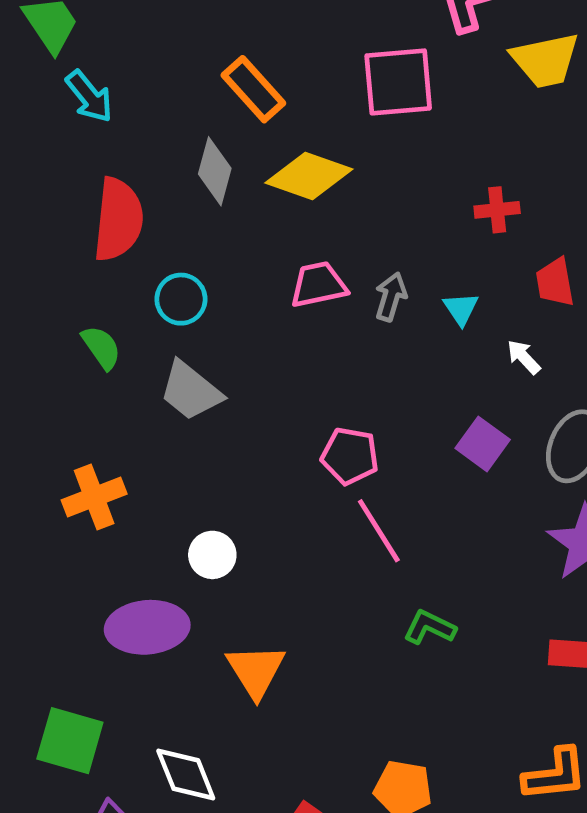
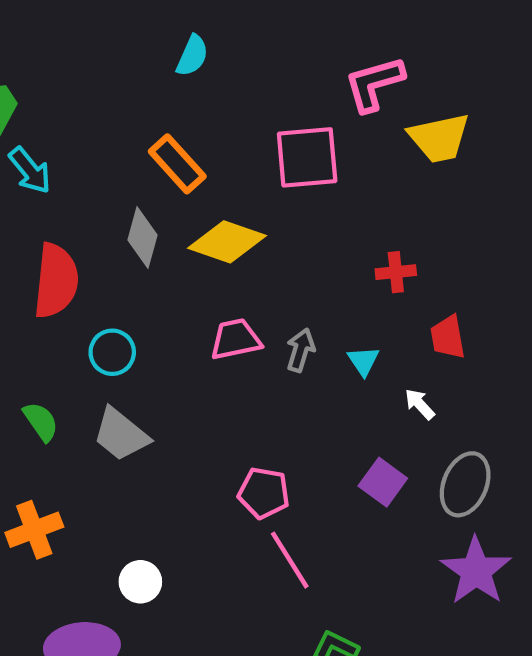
green semicircle: (101, 347) -> (41, 422), moved

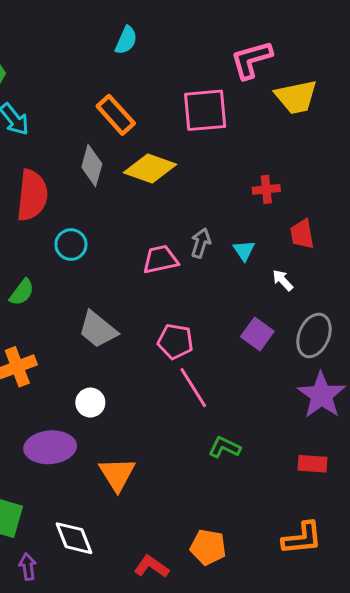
pink trapezoid: (236, 339) -> (160, 259), moved
green semicircle: (41, 422) -> (22, 292), turned 72
gray trapezoid: (121, 435) -> (98, 329), moved

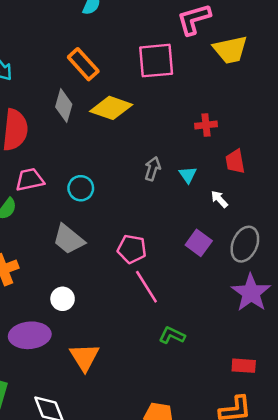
cyan circle: (71, 245) -> (81, 188), moved
pink trapezoid: (160, 259) -> (30, 180), moved
red rectangle: (312, 464) -> (244, 366), moved

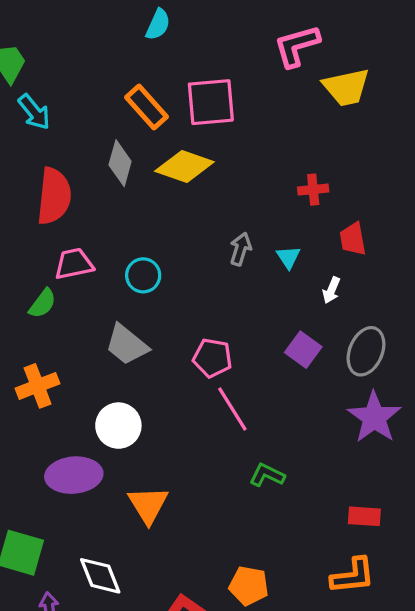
pink square: (156, 61) -> (211, 102), moved
white arrow: (219, 199) -> (331, 290), turned -114
white circle: (63, 299) -> (118, 426), size x1.4

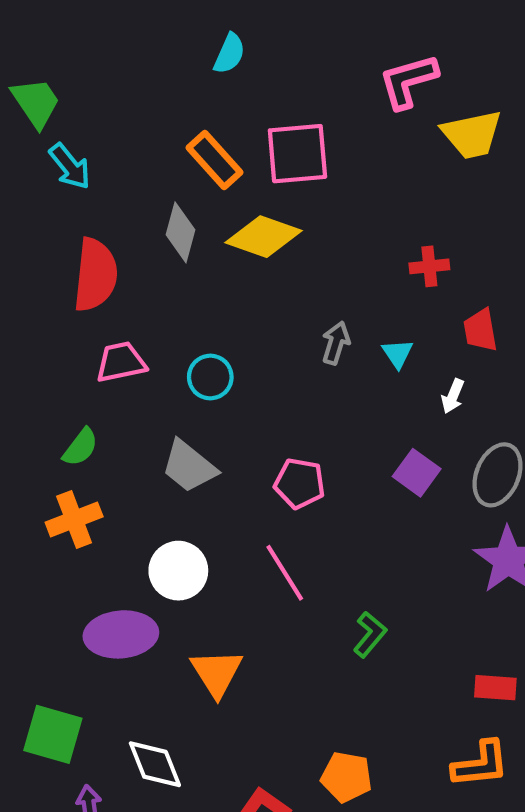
green semicircle: (42, 303) -> (80, 447), moved
pink line: (232, 409) -> (285, 573), moved
green L-shape: (267, 475) -> (370, 634), turned 104

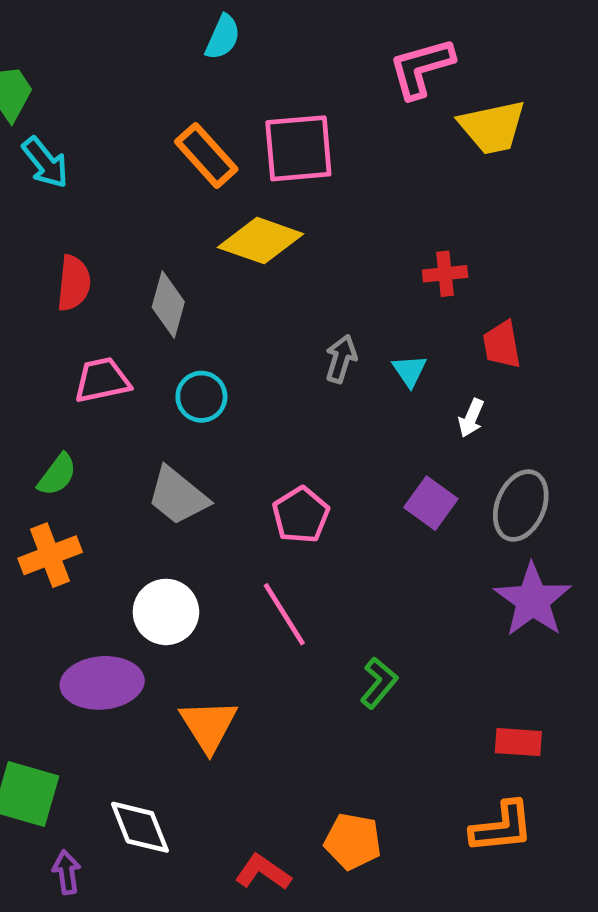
gray diamond: (180, 232) -> (168, 304), moved
red semicircle: (95, 275) -> (74, 283), size x0.7
pink pentagon: (300, 483) -> (301, 515), turned 30

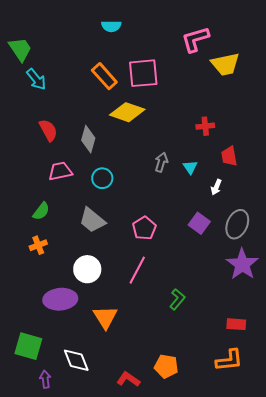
cyan semicircle: (223, 37) -> (111, 26), turned 66
red semicircle: (74, 283) -> (48, 130), turned -35
orange cross: (50, 555) -> (38, 245), size x0.7
pink line: (284, 614) -> (137, 270), turned 60

